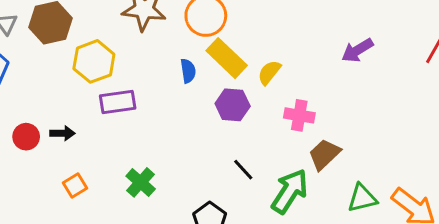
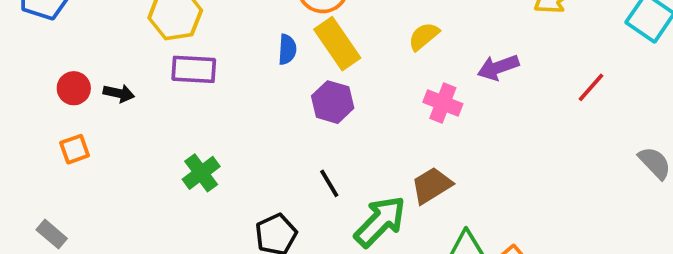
yellow semicircle: (269, 72) -> (424, 36), moved
pink cross: (299, 115) -> (443, 103), moved
orange square: (75, 186) -> (75, 149), moved

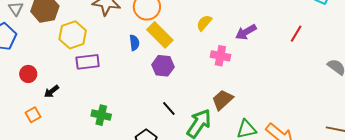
red circle: (74, 88) -> (28, 74), moved
black arrow: (119, 93) -> (51, 91), moved, turned 140
green cross: (201, 173) -> (101, 115), turned -30

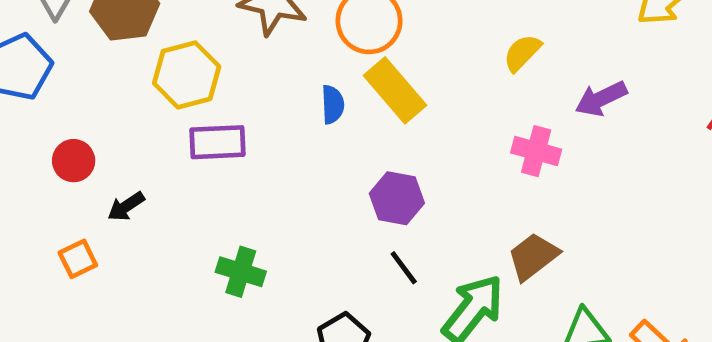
yellow semicircle: (204, 23) -> (522, 53), moved
purple hexagon: (163, 66) -> (397, 198), moved

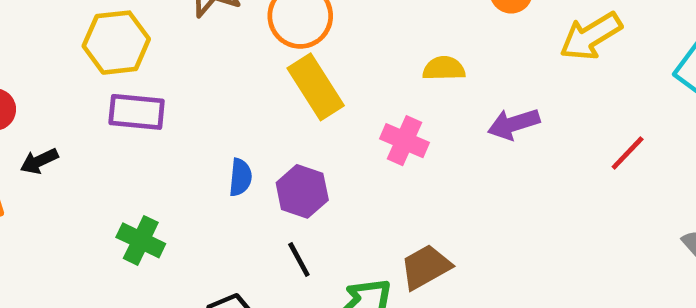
yellow semicircle: (522, 53) -> (444, 68), turned 36
blue semicircle: (333, 104) -> (240, 177), moved
pink cross: (536, 151) -> (405, 141), moved

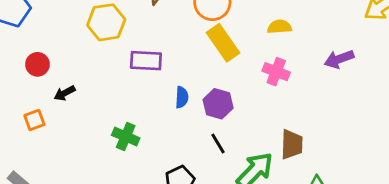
yellow semicircle: (444, 68) -> (280, 27), moved
purple rectangle: (137, 112) -> (146, 61), moved
brown trapezoid: (426, 267) -> (292, 144), turned 124

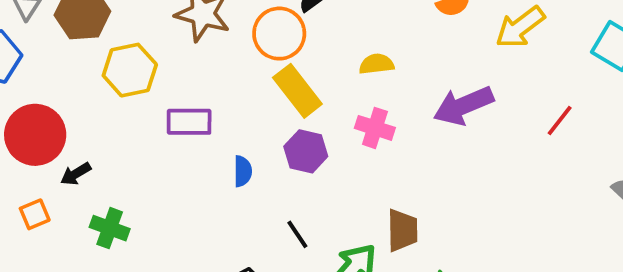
purple arrow: (339, 59) -> (463, 106), size x1.4
red circle: (37, 64) -> (35, 135), size x1.8
purple hexagon: (218, 104) -> (306, 151), moved
green cross: (126, 137) -> (110, 228), moved

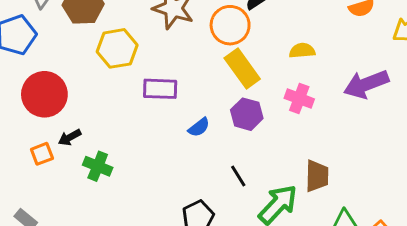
blue semicircle: (243, 171) -> (199, 127), turned 50
black arrow: (76, 174) -> (70, 137), moved

